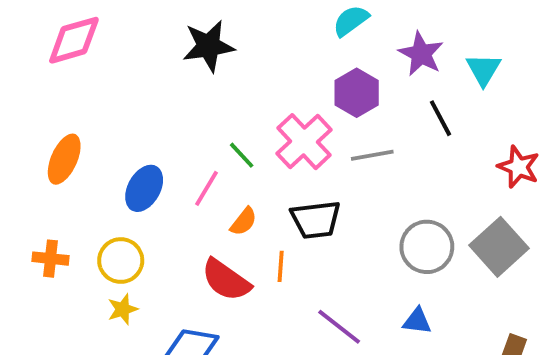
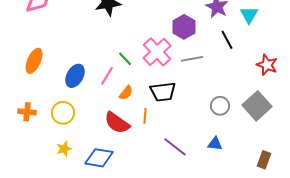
gray circle: (427, 247) -> (220, 106), size x0.7
yellow star: (123, 309) -> (64, 149), moved

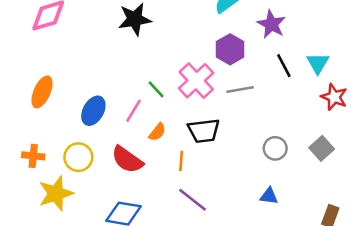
cyan triangle: (249, 15) -> (318, 63), moved
gray square: (257, 106) -> (322, 148), size x0.7
red semicircle: (117, 123) -> (127, 160), moved
purple line: (175, 147) -> (192, 200), moved
yellow star: (64, 149) -> (56, 193), moved, size x1.8

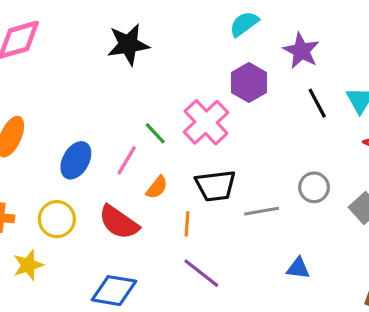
gray line: (240, 89) -> (262, 211), moved
gray circle: (275, 148) -> (314, 187), moved
yellow star: (56, 193) -> (28, 265), size x0.7

